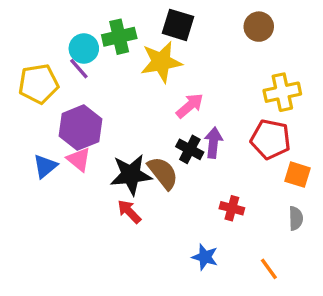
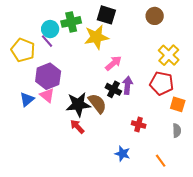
yellow pentagon: (38, 84) -> (23, 50), turned 30
yellow cross: (282, 92) -> (169, 55), turned -35

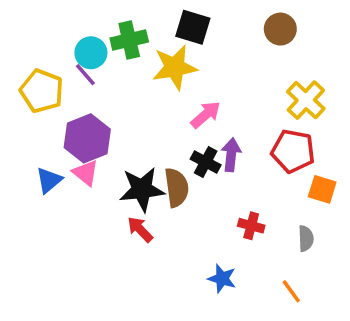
brown semicircle: (97, 103) -> (177, 187), turned 30
gray semicircle: (177, 131) -> (306, 238), moved

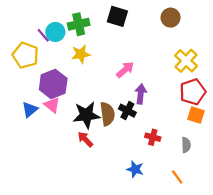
yellow star: (175, 67) -> (81, 54), moved, size x0.7
purple line: (85, 75) -> (43, 35), moved
red pentagon: (293, 151) -> (193, 92), moved, turned -30
black cross: (206, 162) -> (127, 111), moved

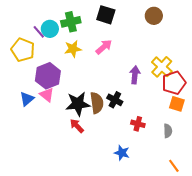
yellow cross: (186, 61) -> (162, 67), moved
pink arrow: (125, 70) -> (104, 47), moved
purple arrow: (141, 94) -> (135, 75), moved
orange line: (177, 177) -> (174, 166), moved

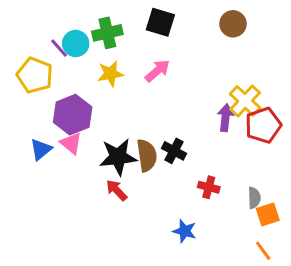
purple arrow: (135, 75) -> (225, 118), moved
orange square: (177, 104) -> (268, 214), moved, turned -35

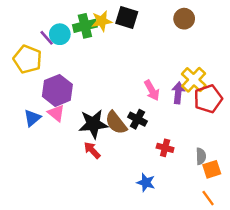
pink arrow: (157, 71) -> (152, 90), moved, turned 102
yellow star: (110, 74) -> (102, 21), moved
brown semicircle: (147, 155) -> (116, 123), turned 150

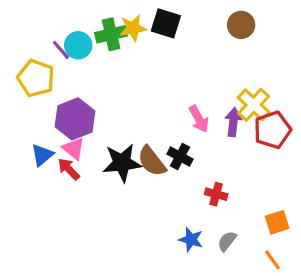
red arrow: (92, 150) -> (69, 169), moved
gray semicircle: (201, 156) -> (227, 241), moved, turned -140

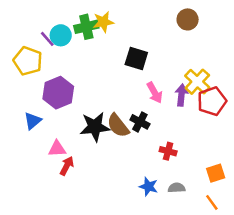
black square: (166, 23) -> (136, 58), moved
pink triangle: (73, 149) -> (57, 149), moved, turned -42
red arrow: (69, 169) -> (67, 166), moved, turned 72
gray semicircle: (227, 241) -> (177, 188), turned 49

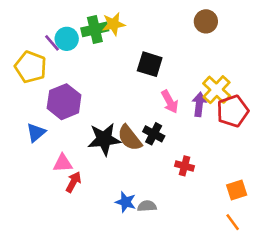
blue star: (149, 187) -> (126, 202), moved
gray semicircle: (177, 188) -> (147, 206), moved

